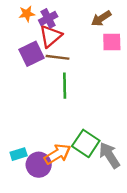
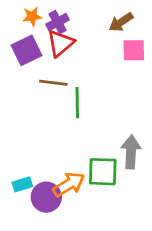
purple square: (32, 54) -> (27, 50), moved
brown line: (58, 57) -> (53, 83), moved
green square: (86, 143) -> (103, 172), turned -32
gray arrow: (109, 155) -> (131, 152), moved, turned 36

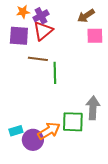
purple square: (27, 50) -> (19, 36), turned 30

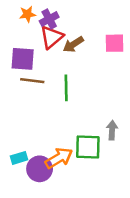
brown arrow: (86, 16) -> (73, 44), moved
purple square: (19, 36) -> (23, 59), moved
brown line: (38, 59) -> (32, 81), moved
gray arrow: (93, 108) -> (112, 130), size x0.7

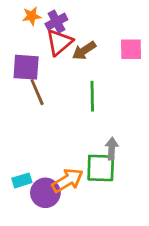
brown line: (32, 81) -> (37, 92), turned 60
green line: (66, 88) -> (92, 96), moved
gray arrow: (112, 130) -> (112, 149), moved

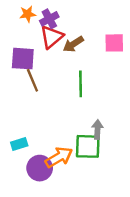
cyan rectangle: (22, 180) -> (19, 144), moved

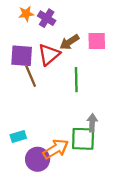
purple cross: (49, 19) -> (47, 18), turned -30
red triangle: (52, 37) -> (49, 55), moved
pink square: (114, 43) -> (97, 41), moved

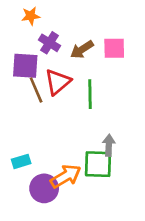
purple cross: (47, 18) -> (49, 43), moved
red triangle: (49, 55) -> (58, 82), moved

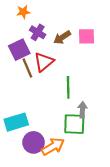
purple square: (25, 66) -> (19, 50), turned -30
green line: (90, 94) -> (68, 87), moved
cyan rectangle: (21, 161) -> (16, 122), size x1.6
orange arrow: (66, 176) -> (53, 147), moved

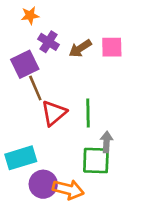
red triangle: (44, 62) -> (54, 113), moved
orange arrow: (53, 147) -> (68, 189), turned 45

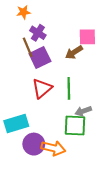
brown arrow: (80, 48) -> (74, 52), moved
purple square: (25, 64) -> (40, 58), moved
brown line: (35, 88) -> (28, 47), moved
gray arrow: (106, 142) -> (83, 111), turned -112

